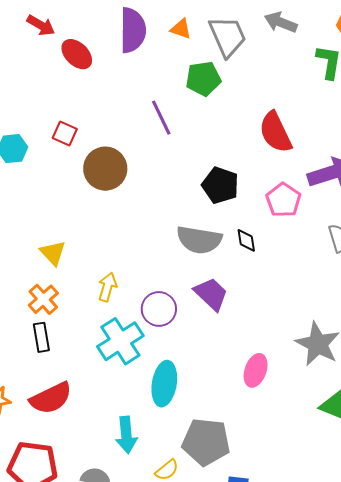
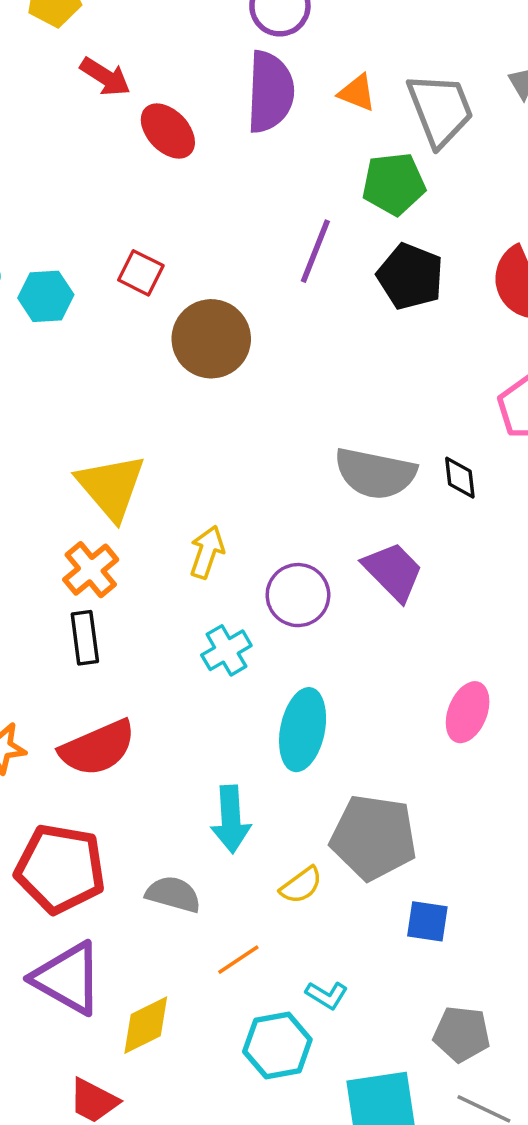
purple line: (161, 118) -> (315, 251), turned 45
black pentagon: (220, 185) -> (410, 276), moved
yellow triangle: (53, 253) -> (111, 487), size x1.5
cyan cross: (120, 341) -> (226, 650), size x0.6

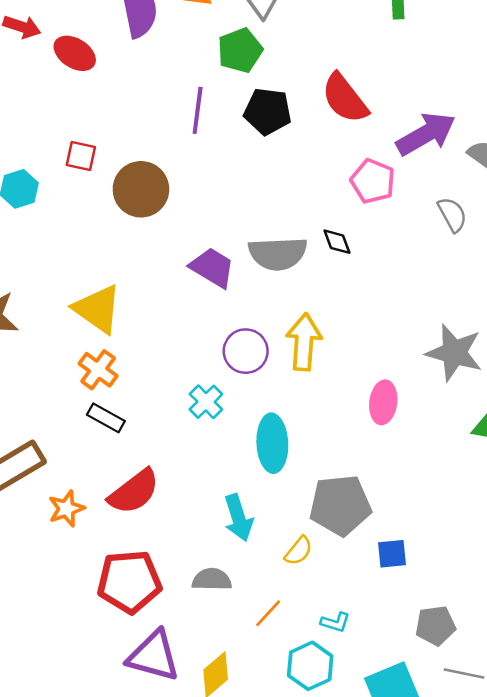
yellow arrow: (207, 552) -> (304, 342), moved, size x1.5
purple trapezoid: (393, 571) -> (212, 268), moved
black rectangle: (85, 638) -> (106, 418), turned -39

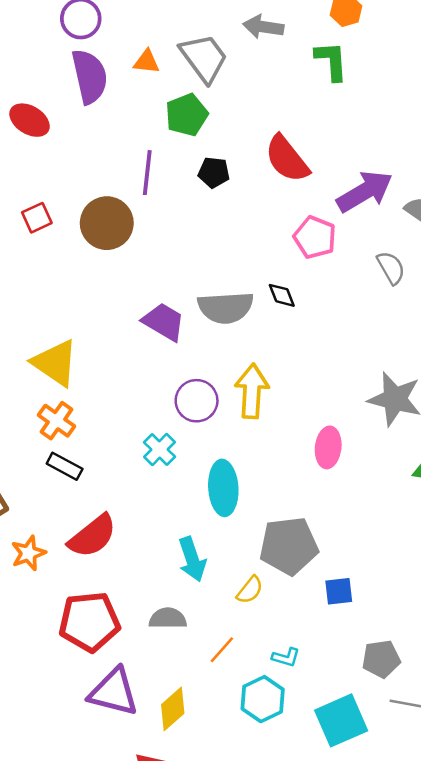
black pentagon: (268, 111) -> (214, 172), size x0.7
red square: (81, 156) -> (37, 218), turned -36
brown circle: (141, 189) -> (107, 223), moved

